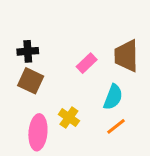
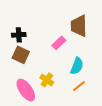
brown trapezoid: (126, 56) -> (79, 26), moved
pink ellipse: (38, 132) -> (26, 90), turned -40

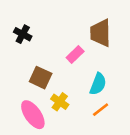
black cross: (19, 35) -> (23, 34), moved, turned 32
brown square: (21, 55) -> (41, 78), moved

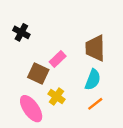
brown trapezoid: (101, 33) -> (95, 48), moved
pink rectangle: (75, 55) -> (58, 59), moved

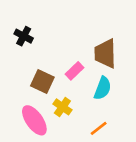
pink rectangle: (58, 59) -> (74, 71), moved
orange line: (95, 104) -> (99, 128), moved

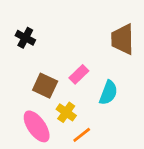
brown trapezoid: (105, 53) -> (122, 39), moved
orange line: (99, 128) -> (82, 135), moved

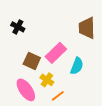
pink rectangle: (79, 74) -> (56, 53), size x1.5

